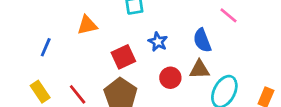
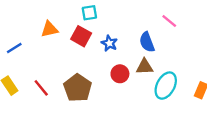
blue line: (46, 47) -> (14, 48), turned 35
red square: (123, 57) -> (81, 36), moved, turned -36

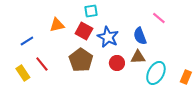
blue star: (109, 43) -> (108, 37), size x1.5
red line: (41, 88) -> (42, 64), moved
brown pentagon: (78, 88) -> (81, 60), moved

